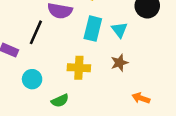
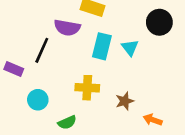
brown star: (119, 63) -> (125, 101), moved

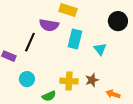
cyan triangle: (130, 48) -> (100, 49), moved
yellow cross: (87, 88) -> (69, 81), moved

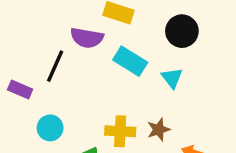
black circle: (118, 21) -> (182, 31), moved
cyan rectangle: (75, 39) -> (130, 61), turned -72

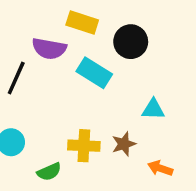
black circle: (182, 31) -> (131, 42), moved
cyan triangle: (172, 78) -> (153, 109), moved, turned -50

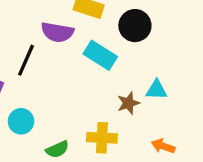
brown star: (124, 144) -> (128, 103), moved
yellow cross: (84, 146) -> (102, 138), moved

